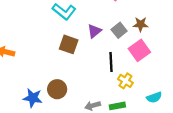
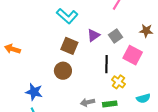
brown star: (141, 24) -> (146, 31), moved
pink square: (139, 50) -> (133, 55), turned -30
brown circle: (57, 89) -> (63, 71), moved

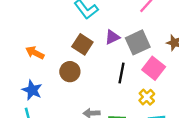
gray square: (116, 36) -> (138, 42), size x1.5
orange arrow: (12, 49) -> (35, 53), moved
yellow cross: (118, 82) -> (147, 97), moved

